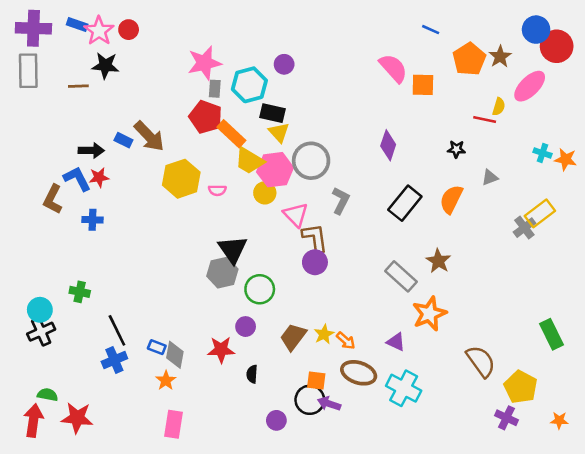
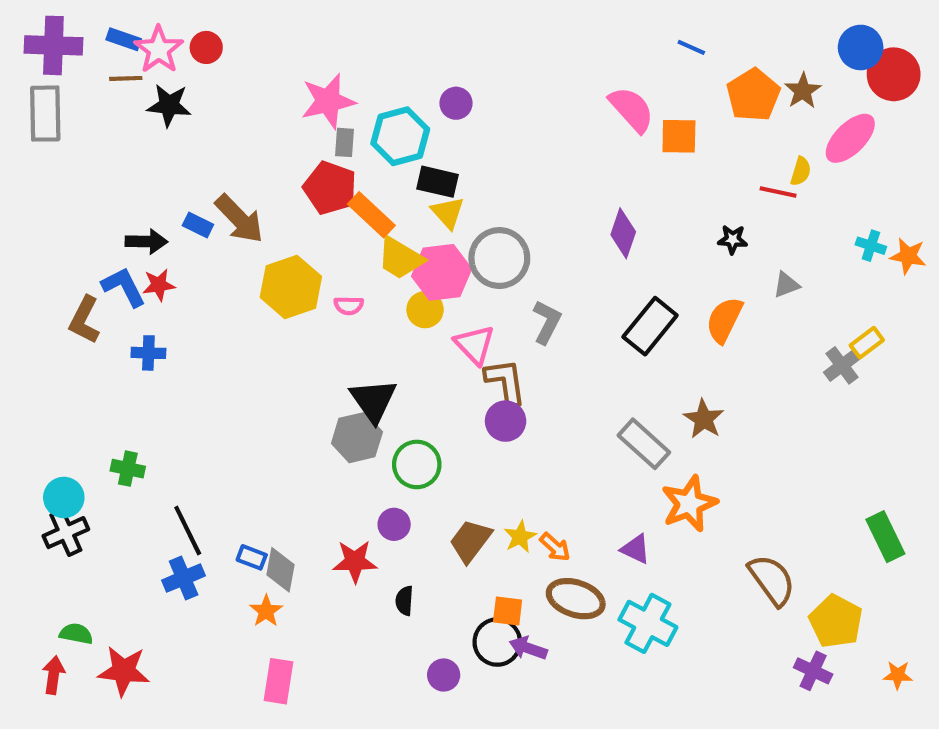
brown line: (78, 86) -> (126, 78), moved
yellow rectangle: (540, 213) -> (867, 343), size x0.7
red arrow: (33, 420) -> (53, 675), size x0.7

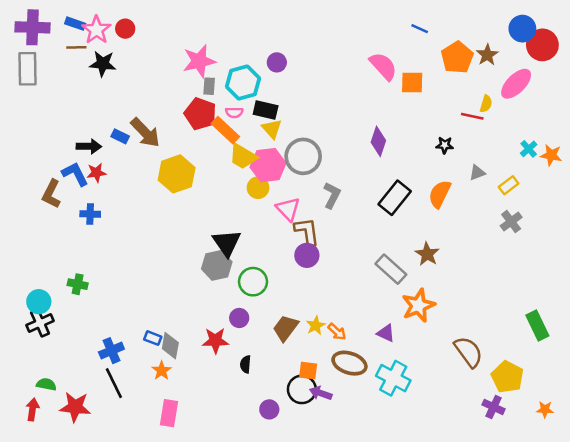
cyan cross: (871, 246) -> (529, 149), turned 30
pink semicircle: (349, 306) -> (234, 113), moved
yellow rectangle: (867, 343) -> (509, 185), moved
black line: (188, 531) -> (114, 383), moved

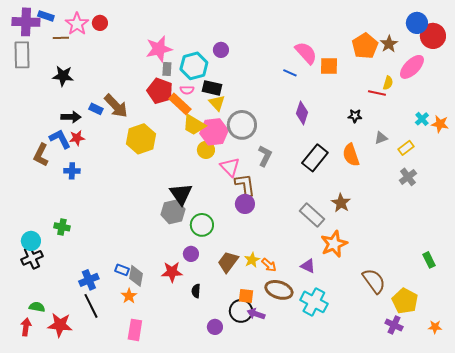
blue rectangle: (75, 24) -> (46, 16), moved
blue line: (420, 29) -> (290, 73), moved
black star: (103, 64) -> (63, 76), moved
orange semicircle: (440, 194) -> (351, 155), turned -45
green rectangle: (537, 326) -> (429, 260), size x0.7

